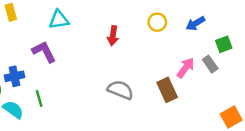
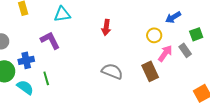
yellow circle: (157, 22) -> (154, 35), moved

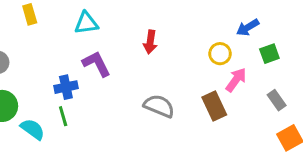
green square: (196, 34) -> (269, 54), moved
purple L-shape: (50, 40) -> (96, 64), moved
gray rectangle: (185, 50) -> (277, 100), moved
blue cross: (26, 60) -> (66, 87), moved

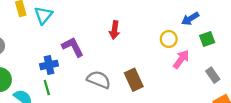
cyan triangle: (86, 23) -> (43, 15), moved, turned -42
gray semicircle: (159, 106) -> (99, 80), moved
brown rectangle: (214, 106) -> (134, 80), moved

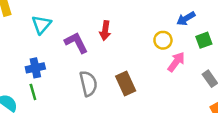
cyan triangle: (43, 15) -> (41, 25), moved
purple L-shape: (73, 47) -> (76, 43), moved
gray semicircle: (99, 80) -> (88, 84), turned 55

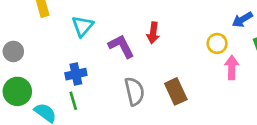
pink arrow: (176, 62) -> (232, 67), turned -35

